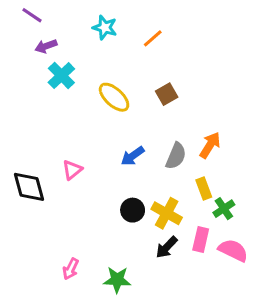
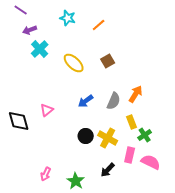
black arrow: (167, 247) -> (108, 170), moved
green star: (117, 280) -> (76, 181), turned 30

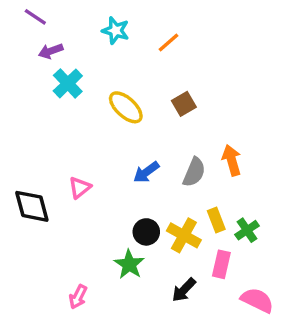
orange arrow: (136, 94) -> (232, 160), turned -48
yellow rectangle: (132, 122) -> (216, 220), moved
pink semicircle: (151, 162) -> (257, 300), moved
green star: (76, 181) -> (129, 264), moved

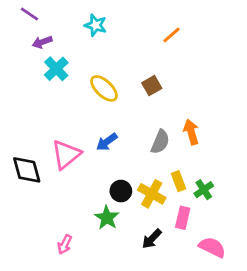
orange line: (168, 42) -> (171, 35), moved
blue arrow: (146, 172) -> (107, 142), moved
pink triangle: (80, 188) -> (66, 154), size x1.6

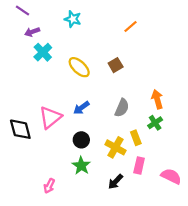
orange arrow: (191, 132) -> (157, 99), moved
green cross: (204, 190) -> (155, 123), moved
black circle: (121, 191) -> (81, 140), moved
pink semicircle: (212, 247) -> (171, 176), moved

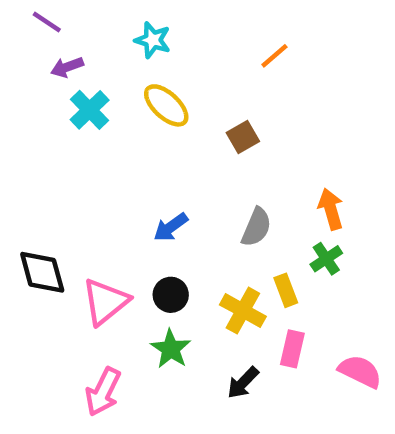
yellow ellipse: (79, 67) -> (166, 105), moved
pink triangle: (50, 117) -> (105, 302), moved
pink arrow: (49, 186) -> (103, 392), size x1.5

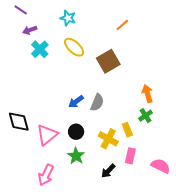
brown square: (243, 137) -> (108, 61), size x1.6
gray semicircle: (256, 227) -> (97, 103), moved

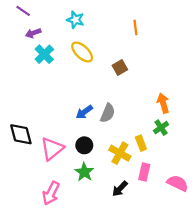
orange line: (122, 25) -> (135, 28), turned -56
brown square: (108, 61) -> (120, 68), size x0.6

